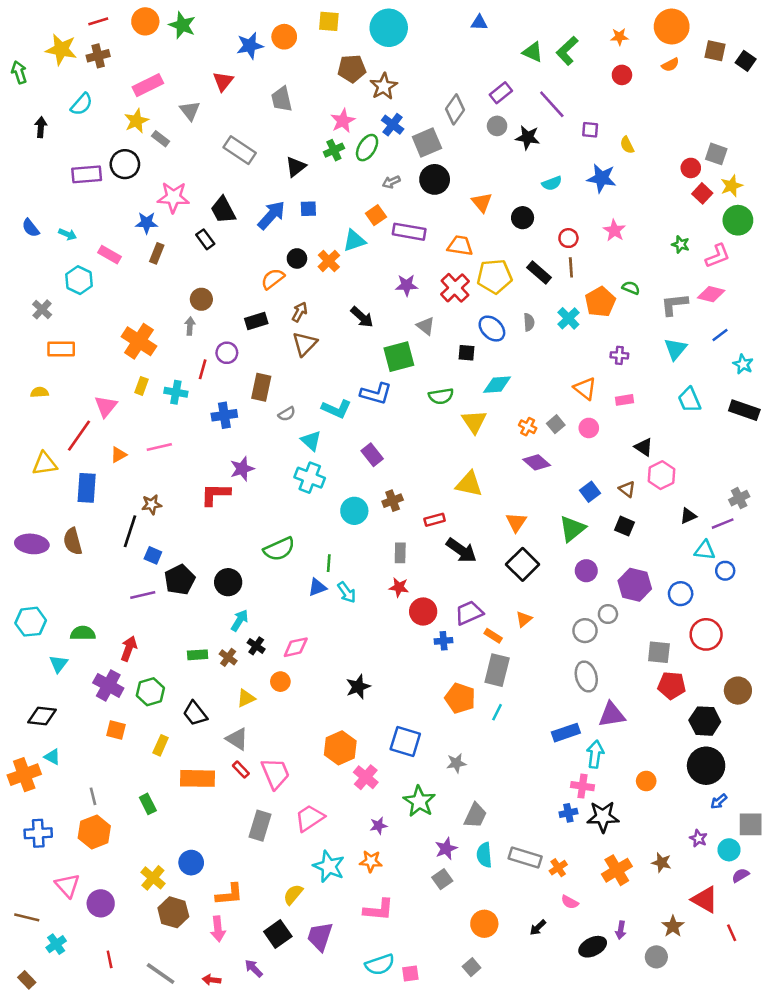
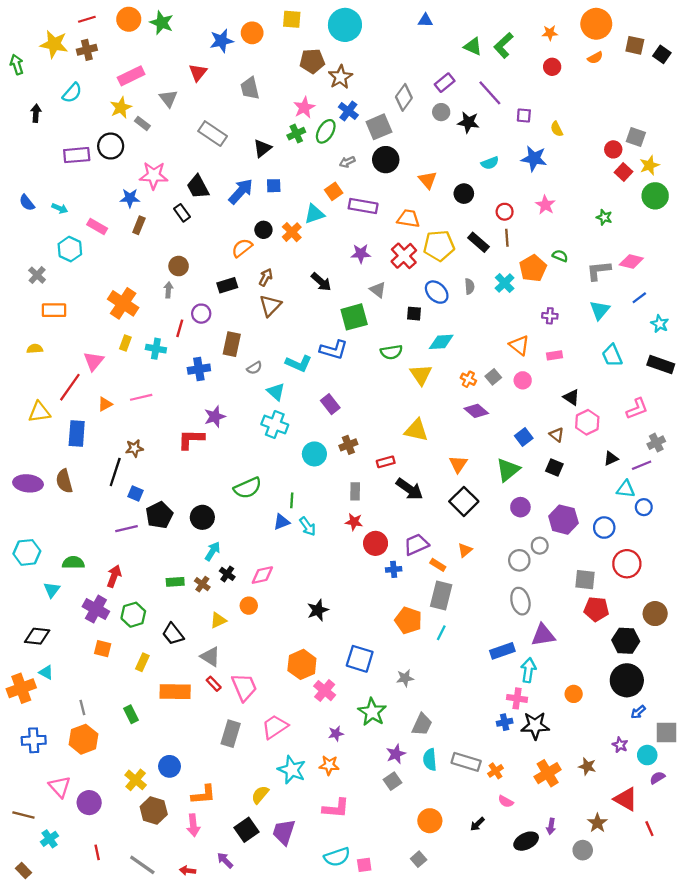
pink L-shape: (718, 256) -> (637, 409), moved

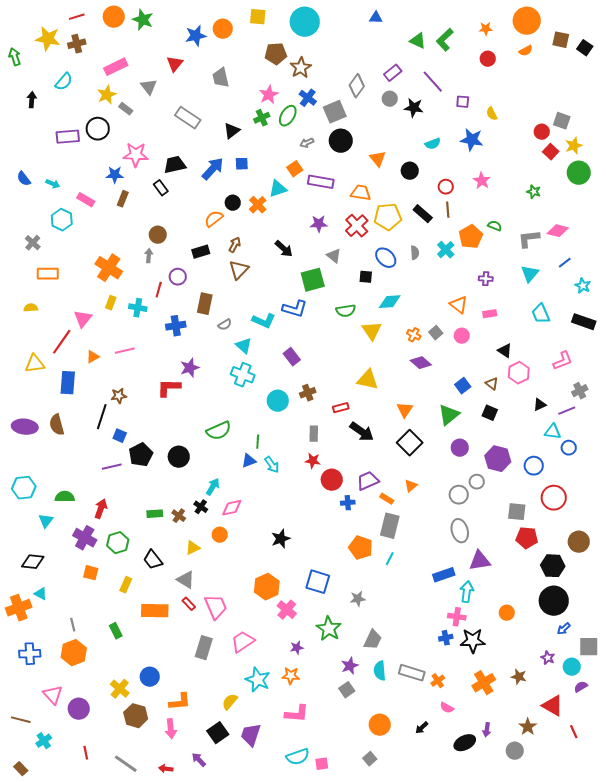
black trapezoid: (198, 187) -> (175, 165), turned 105
cyan arrow: (213, 551) -> (213, 487), moved

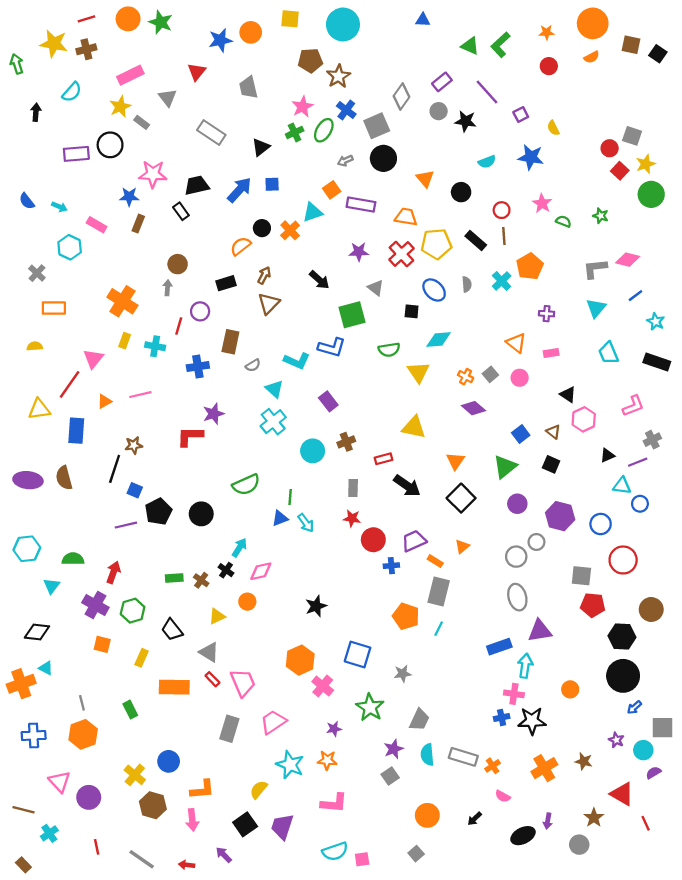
purple square: (463, 102) -> (521, 114), turned -32
green semicircle: (495, 226) -> (563, 221), moved
cyan cross: (243, 375) -> (273, 422), turned 30

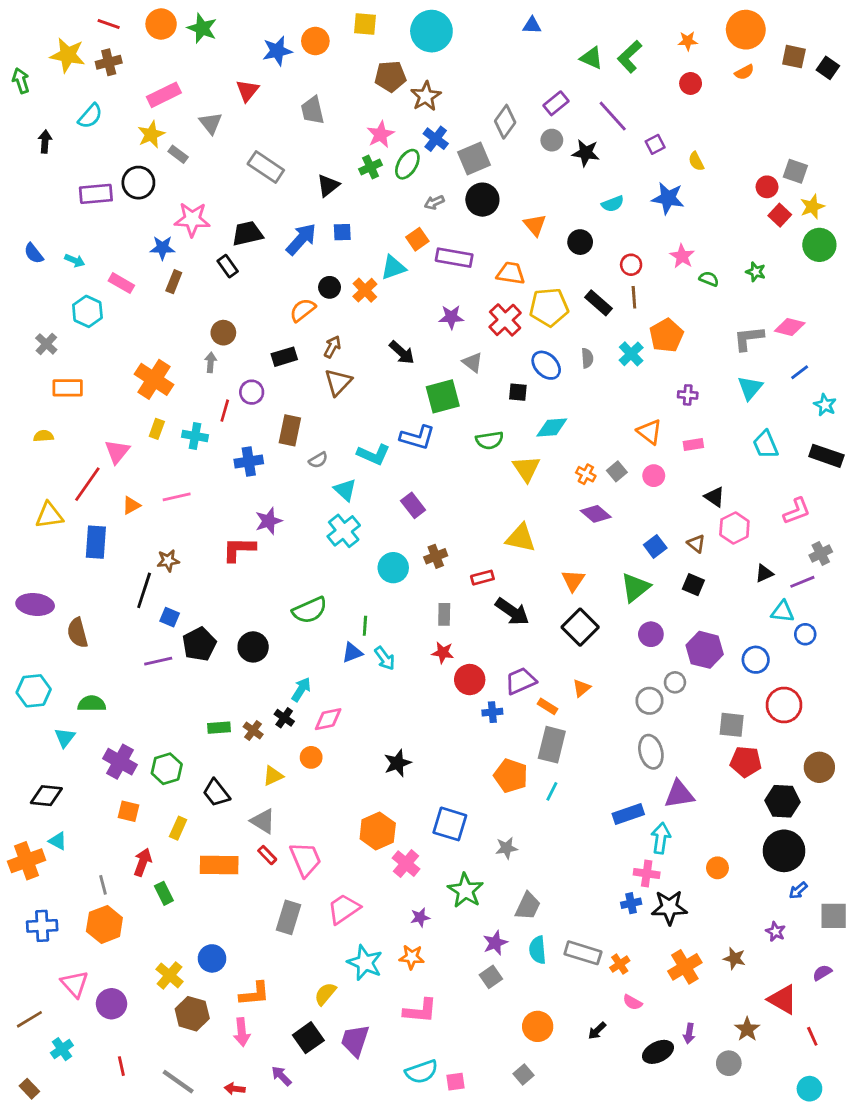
red line: (86, 19) -> (109, 24), turned 36
brown semicircle: (64, 478) -> (78, 633), moved
red arrow: (113, 572) -> (143, 862), moved
cyan circle: (643, 750) -> (809, 1089), moved
brown line: (23, 810) -> (29, 1019), turned -45

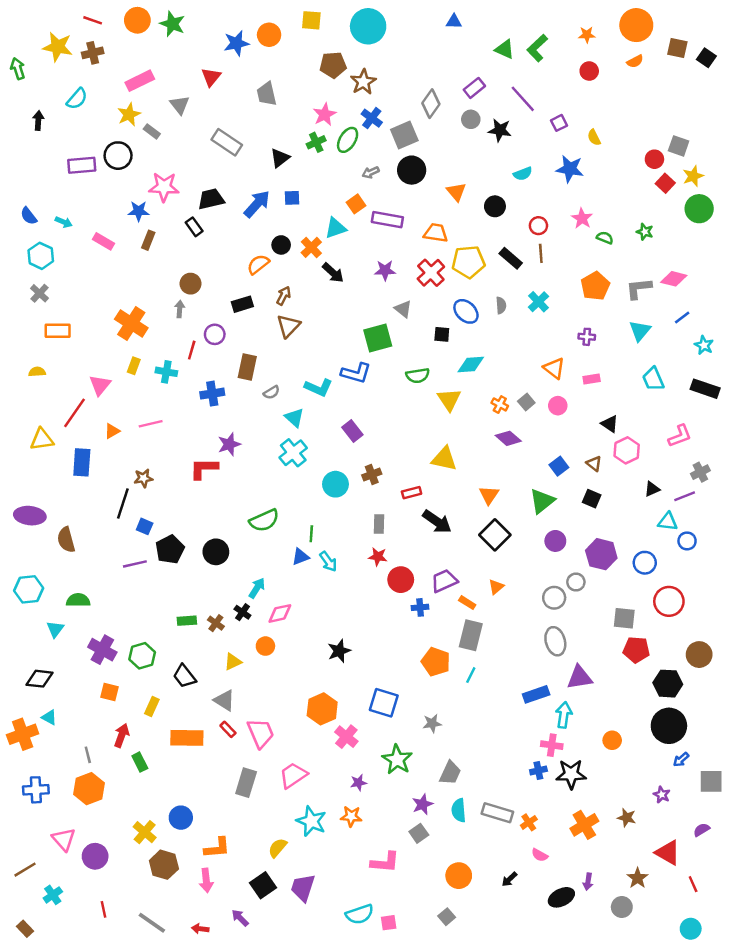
cyan hexagon: (87, 311) -> (41, 256), moved
orange pentagon: (666, 335) -> (595, 286), moved
black arrow: (402, 352) -> (333, 273), moved
pink L-shape: (420, 1011) -> (385, 862), moved

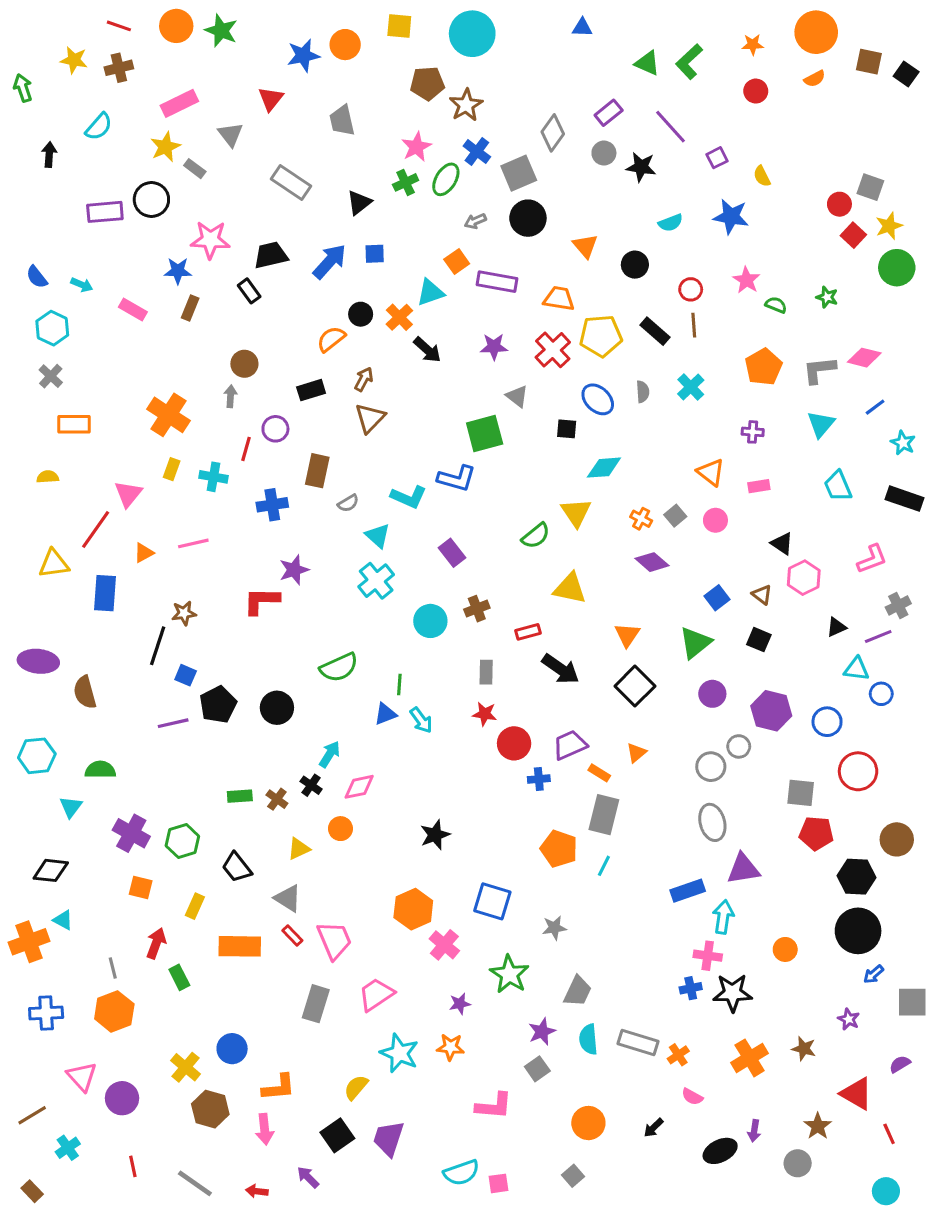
yellow star: (58, 47) -> (74, 60), size x0.7
green semicircle: (418, 375) -> (536, 536), moved, turned -30

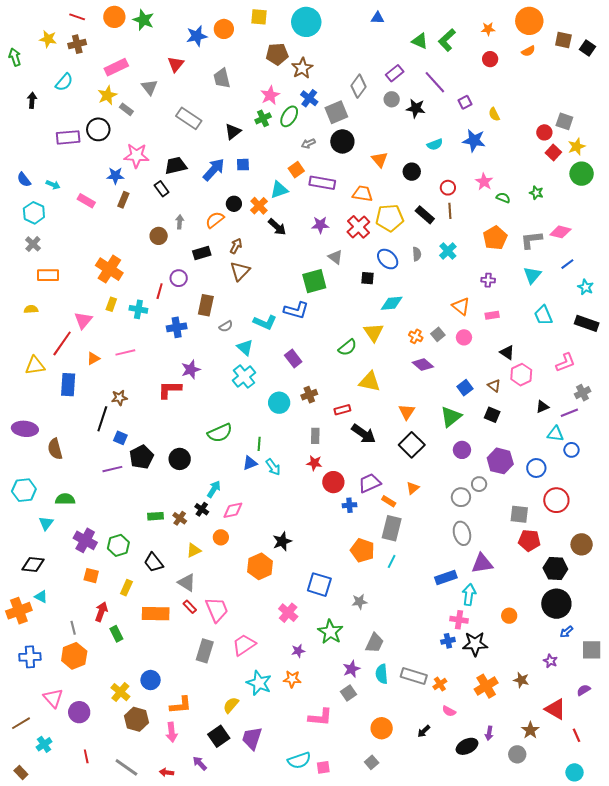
gray arrow: (230, 396) -> (180, 222), moved
orange hexagon: (413, 909) -> (260, 566), moved

